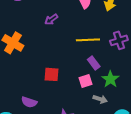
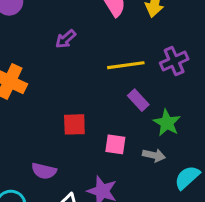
pink square: (85, 81) -> (115, 144), moved, turned 32

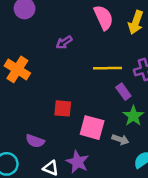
purple rectangle: (138, 100) -> (123, 92), moved
pink square: (115, 144) -> (92, 128), size x1.5

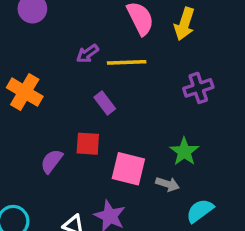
yellow line: (108, 68) -> (127, 62), moved
purple rectangle: (123, 92) -> (105, 103), moved
purple semicircle: (35, 141) -> (52, 161), moved, turned 108

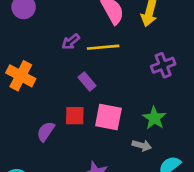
pink square: (128, 169) -> (108, 117), moved

